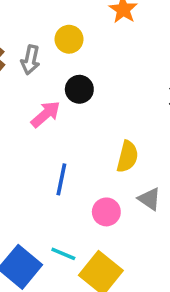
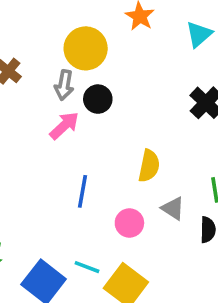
yellow circle: (69, 39) -> (86, 48), size x1.5
gray arrow: (30, 60) -> (64, 85), moved

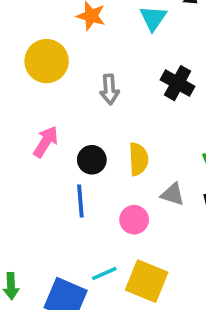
gray arrow: (64, 85) -> (109, 89), moved
black circle: (98, 99) -> (92, 160), moved
cyan line: (87, 267) -> (104, 274), turned -30

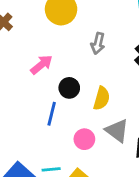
gray triangle: (173, 194) -> (117, 131), size x1.4

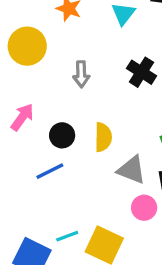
blue line: (52, 114) -> (50, 171), turned 65
pink circle: (84, 139) -> (144, 208), moved

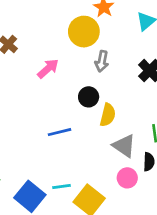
yellow circle: (27, 46) -> (84, 32), moved
pink arrow: (22, 117) -> (48, 69), moved
black circle: (62, 135) -> (89, 97), moved

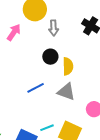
pink arrow: (48, 69) -> (14, 32), moved
gray triangle: (124, 146) -> (66, 92), moved

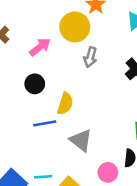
black circle: (50, 57) -> (35, 84), moved
yellow semicircle: (68, 66) -> (65, 104), moved

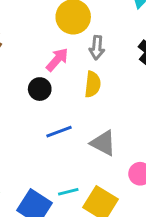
pink arrow: (40, 47) -> (57, 60), moved
yellow semicircle: (65, 104) -> (93, 84), moved

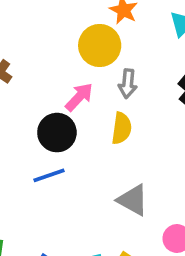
black circle: (40, 89) -> (57, 133), size x1.4
blue line: (59, 132) -> (49, 175), moved

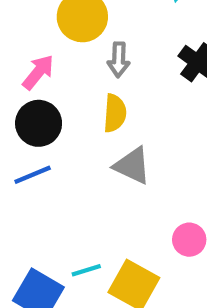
pink arrow: (79, 97) -> (38, 72), moved
gray triangle: (133, 200) -> (132, 166), moved

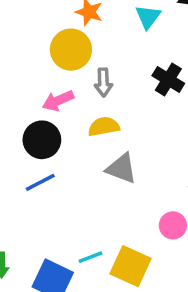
pink arrow: (38, 72) -> (58, 101), moved, turned -148
yellow semicircle: (115, 113) -> (104, 127), turned -100

